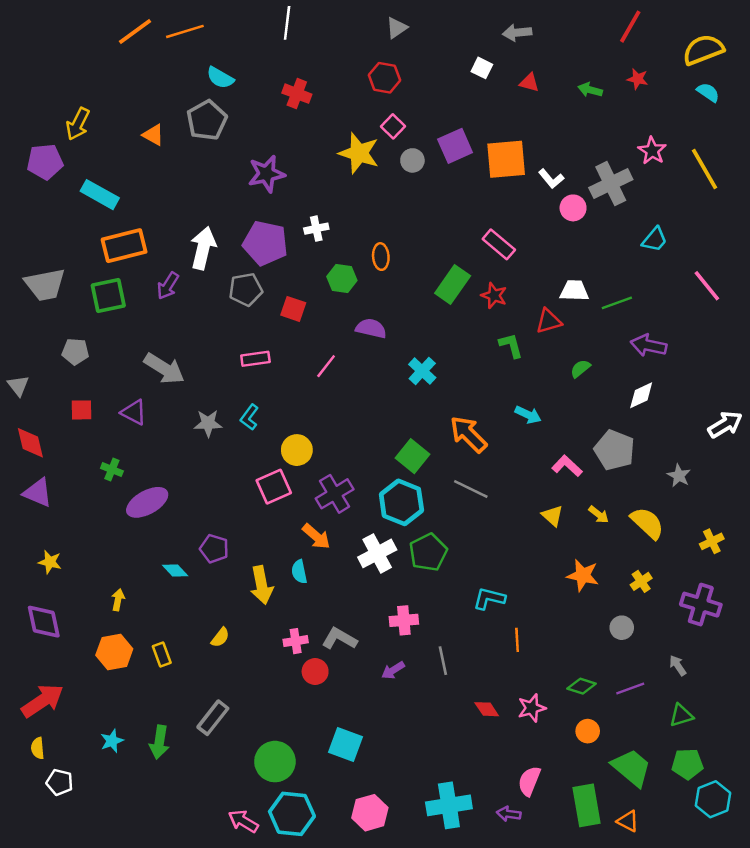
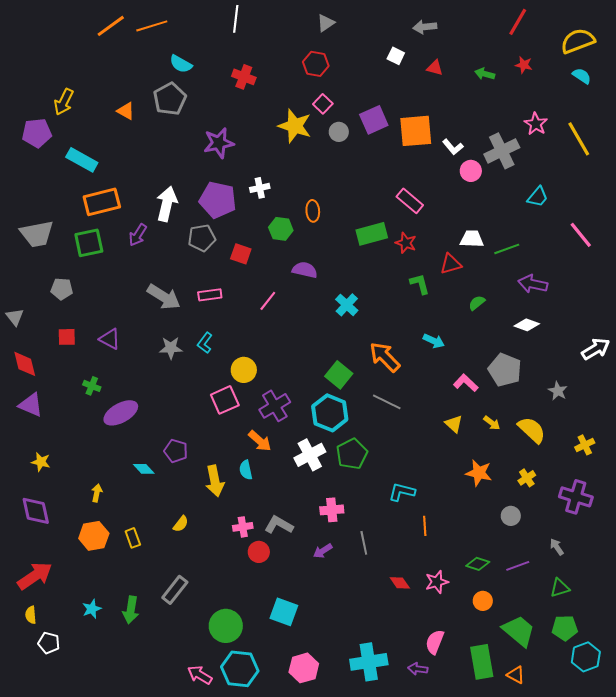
green rectangle: (453, 285) -> (372, 234), turned 40
gray arrow: (164, 369) -> (164, 297), moved
white diamond: (641, 395) -> (527, 325), turned 45

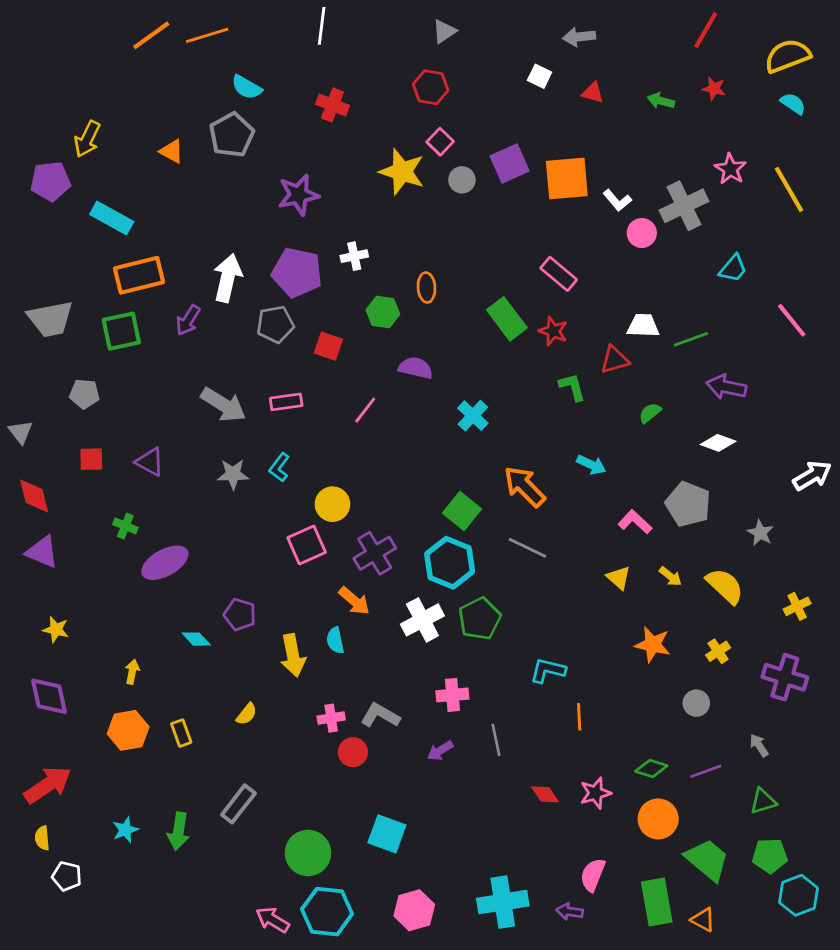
green rectangle: (372, 234) -> (507, 319), turned 68
orange circle: (483, 601) -> (658, 819), size x1.5

